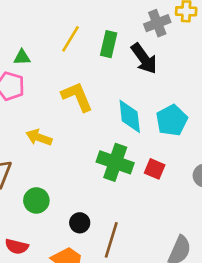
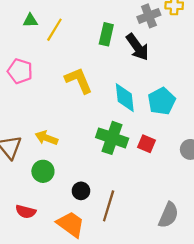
yellow line: (71, 39) -> (54, 30), moved
green triangle: (22, 57) -> (30, 21), moved
yellow arrow: (39, 137) -> (46, 138), moved

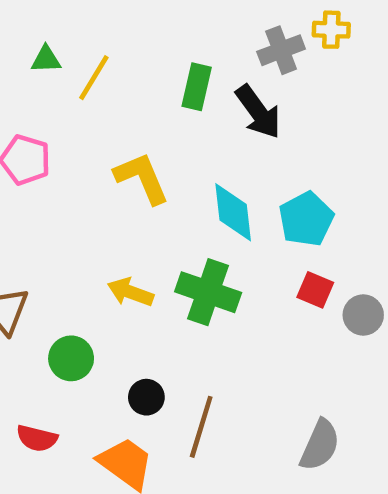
yellow arrow: (46, 138) -> (130, 292), moved
red square: (147, 144) -> (315, 290), moved

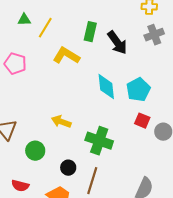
gray cross: (281, 50) -> (154, 35), moved
yellow L-shape: (142, 178) -> (66, 56), moved, turned -36
green cross: (208, 292) -> (99, 141), moved

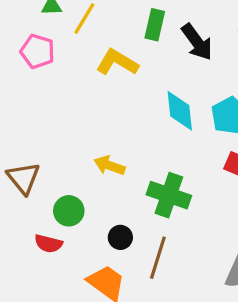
pink pentagon: (15, 64) -> (38, 51), moved
red semicircle: (20, 186) -> (48, 244), moved

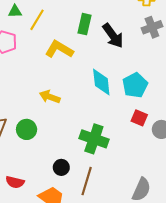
yellow arrow: (109, 165) -> (50, 97), moved
green circle: (69, 211) -> (27, 129), moved
red semicircle: (48, 244) -> (15, 182), moved

